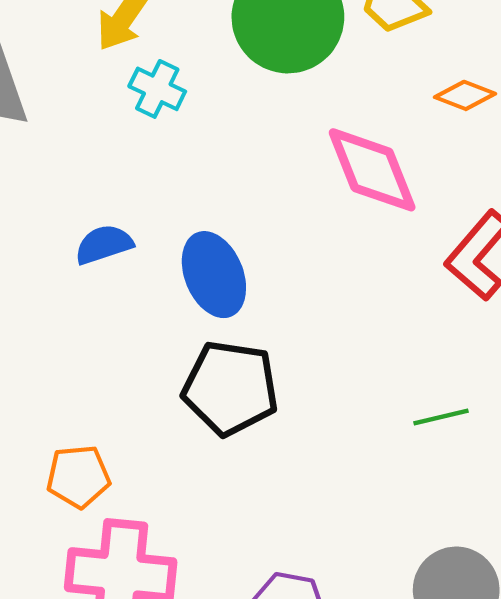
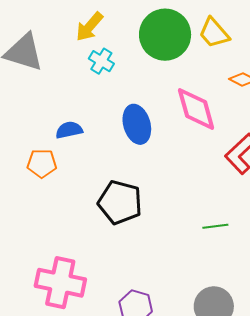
blue ellipse: (214, 275) -> (137, 124), moved
orange pentagon: (78, 476) -> (42, 163), moved

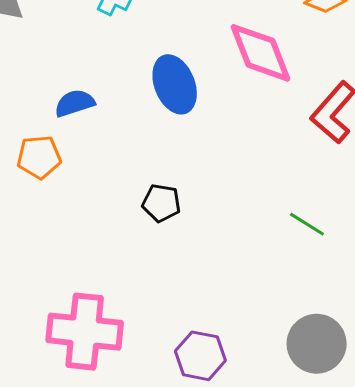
black pentagon: (120, 202) -> (161, 203), size x0.6
green line: (215, 226) -> (307, 224), turned 45

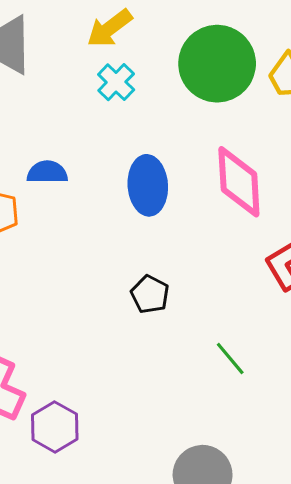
black pentagon: (161, 203) -> (150, 294), moved
purple hexagon: (200, 356) -> (55, 427), moved

